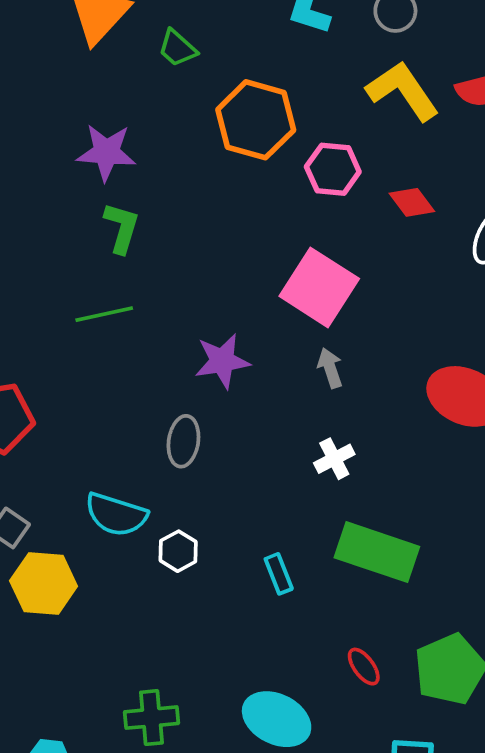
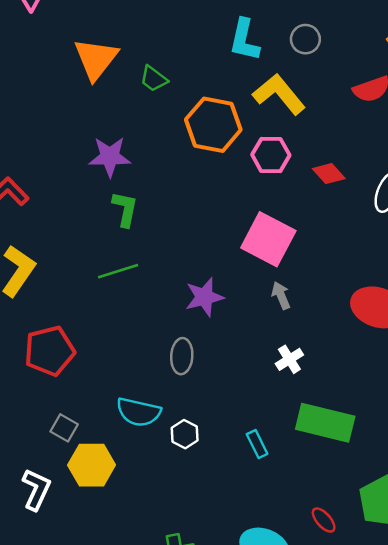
yellow L-shape: (403, 91) -> (279, 94), moved
red ellipse: (364, 667) -> (324, 520), moved

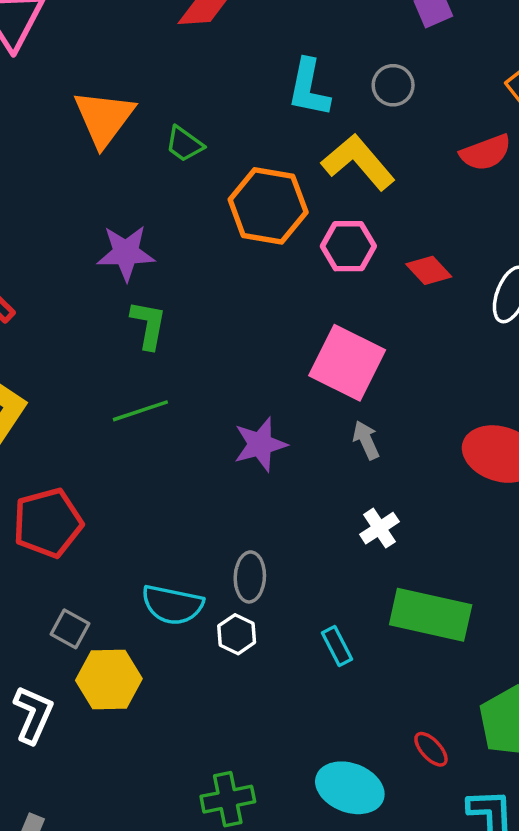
gray ellipse: (182, 356) -> (250, 577), moved

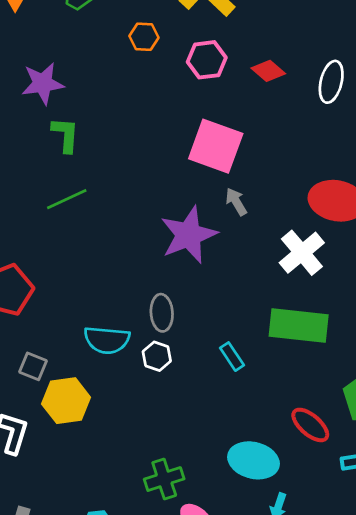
orange hexagon: (268, 206) -> (144, 37), size x0.5
purple star: (260, 444) -> (189, 235), moved, size x1.4
white cross: (379, 528) -> (302, 253), moved, size x1.6
red ellipse: (431, 749) -> (310, 425), size x1.4

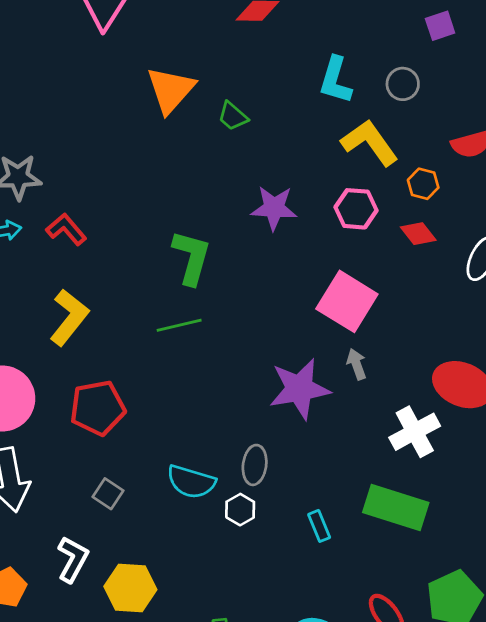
orange hexagon: (144, 37) -> (423, 184), moved
purple star: (43, 83) -> (274, 208), moved
green L-shape: (65, 135) -> (192, 257), size x1.4
yellow hexagon: (66, 401) -> (130, 588), moved

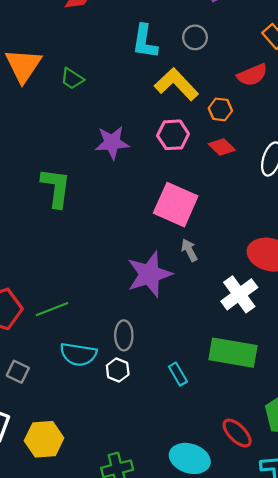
green line: (179, 325) -> (52, 309), moved

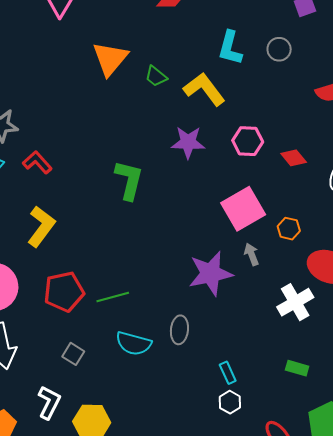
yellow L-shape: (176, 84) -> (204, 89), moved
orange hexagon: (220, 109) -> (289, 229), moved
pink square: (176, 205) -> (243, 209), turned 30
green rectangle: (233, 353) -> (297, 368), moved, size x0.5
white hexagon: (118, 370) -> (230, 402), moved

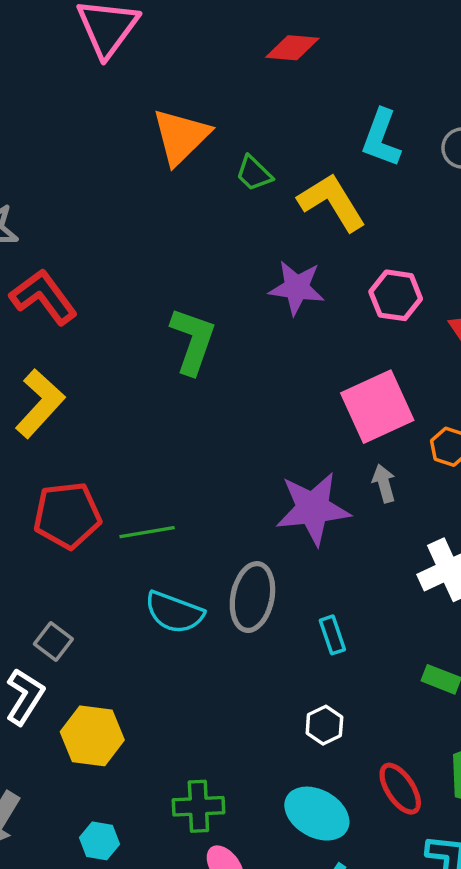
red L-shape: (37, 162) -> (44, 297), size x1.4
gray ellipse: (179, 330) -> (252, 597), size x1.4
gray square: (73, 354) -> (53, 641), moved
cyan rectangle: (228, 373) -> (332, 635), moved

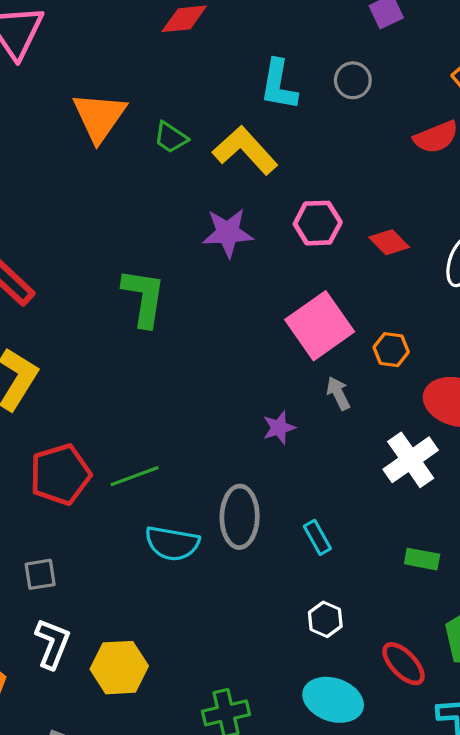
purple star: (313, 509) -> (279, 428), size x0.5
gray square: (53, 641) -> (40, 574), moved, turned -36

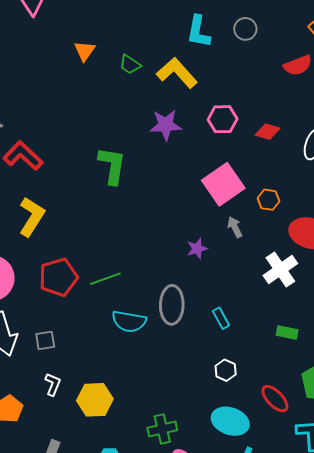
orange triangle: (99, 117) -> (85, 51), size x0.6
red diamond: (389, 242) -> (268, 132), turned -30
white L-shape: (52, 644) -> (53, 384), size x0.7

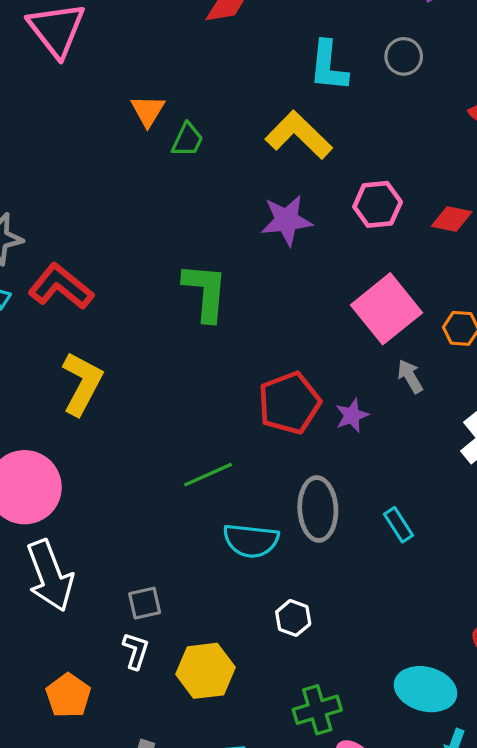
green trapezoid: (130, 64) -> (187, 140), moved, turned -95
red pentagon: (58, 277) -> (289, 403), moved
gray square: (45, 340) -> (145, 603), moved
white hexagon: (226, 370) -> (293, 618), moved

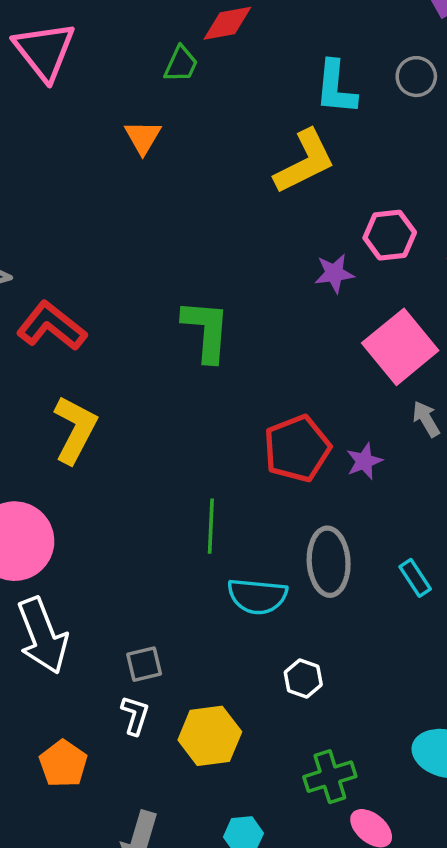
yellow L-shape: (299, 135) -> (305, 162), turned 110
green trapezoid: (187, 140) -> (181, 64), moved
purple star: (287, 220) -> (334, 273), moved, size x0.7
green line: (208, 475) -> (211, 526), turned -63

